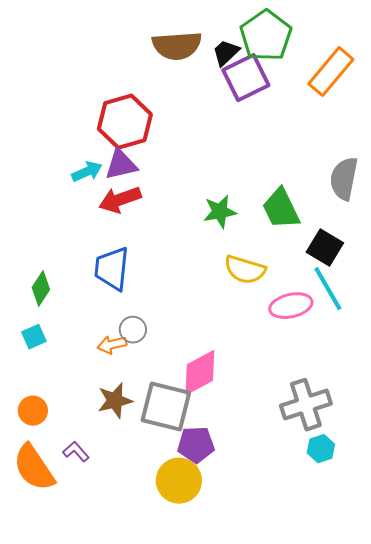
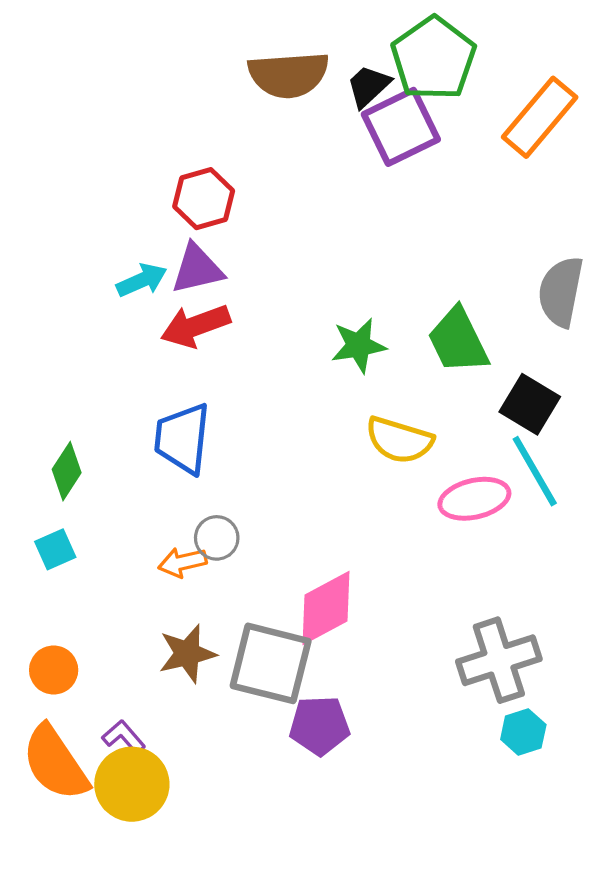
red hexagon: (125, 122) -> (204, 199), size x0.7
yellow circle: (179, 481) -> (132, 784), moved

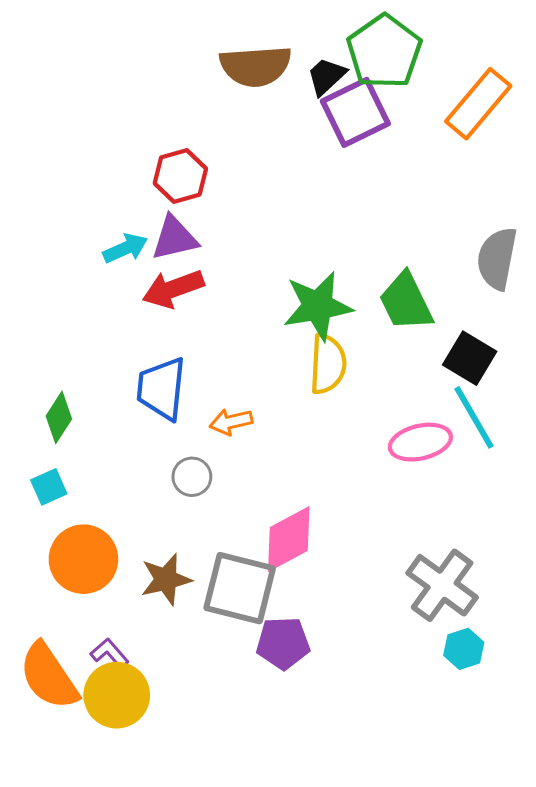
green star: (359, 345) -> (318, 306), size x1.4
yellow semicircle: (399, 440) -> (328, 364), moved, turned -104
orange arrow: (182, 562) -> (231, 422), moved
gray cross: (499, 660) -> (442, 585), turned -36
orange circle: (54, 670) -> (83, 559), moved, size x1.6

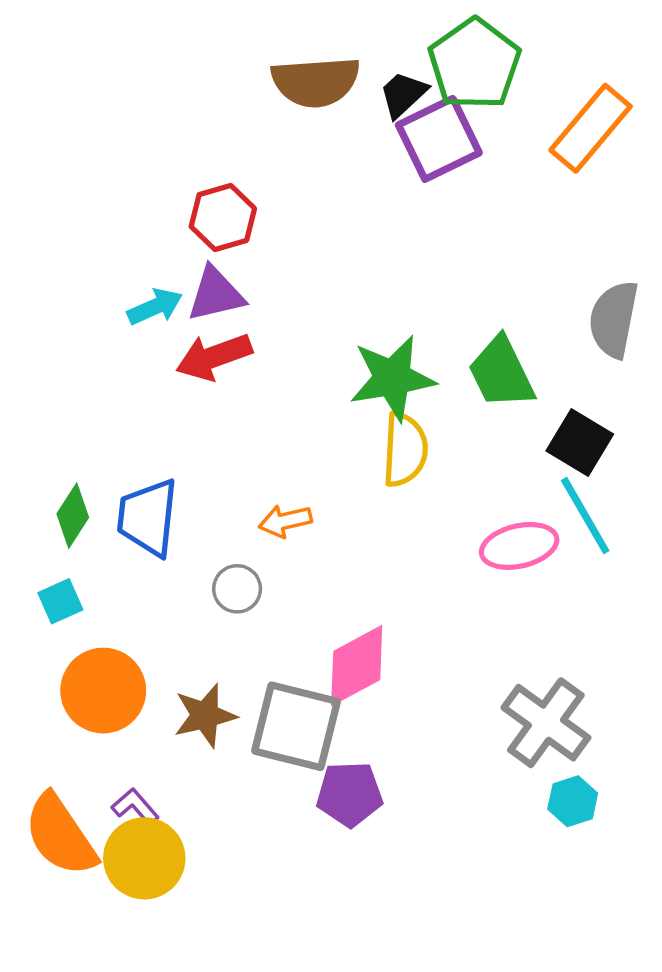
blue trapezoid: (162, 389) -> (148, 517), moved

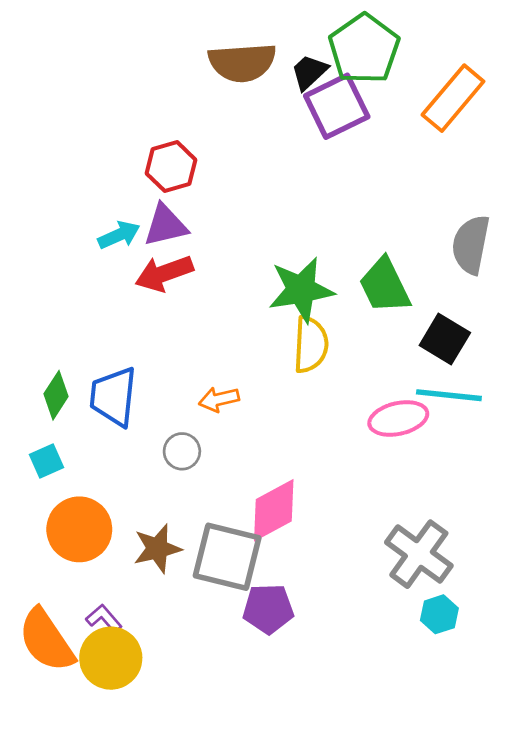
cyan line: (585, 516) -> (449, 395), turned -54

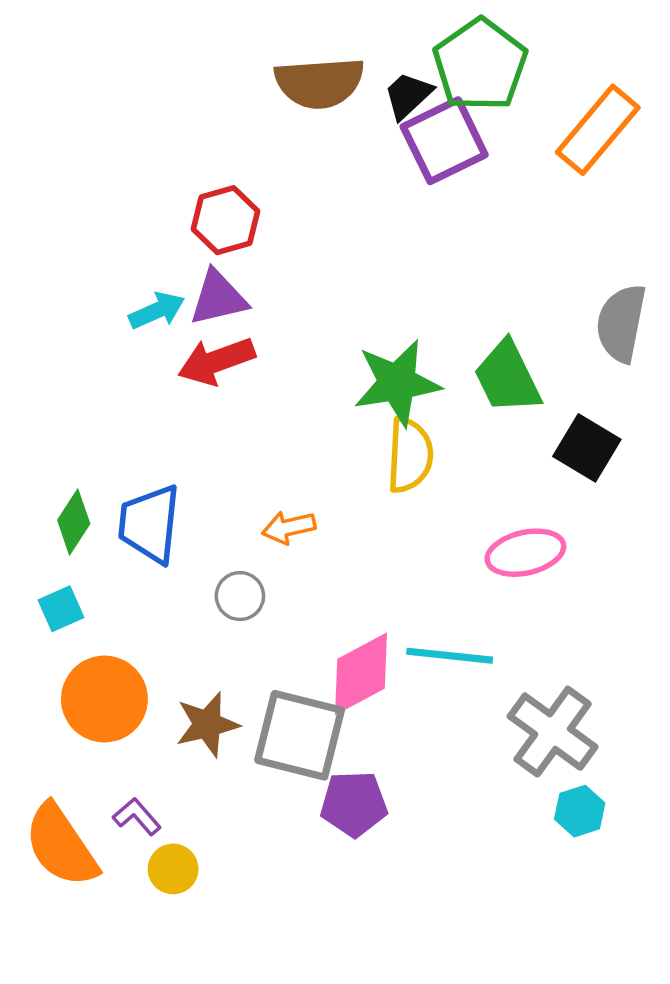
cyan line: (449, 395) -> (450, 656), moved
yellow circle: (111, 658) -> (173, 869), moved, size x0.6

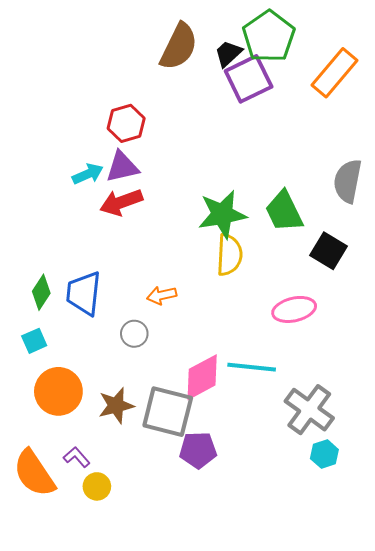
brown semicircle: (319, 83) -> (179, 47), turned -60

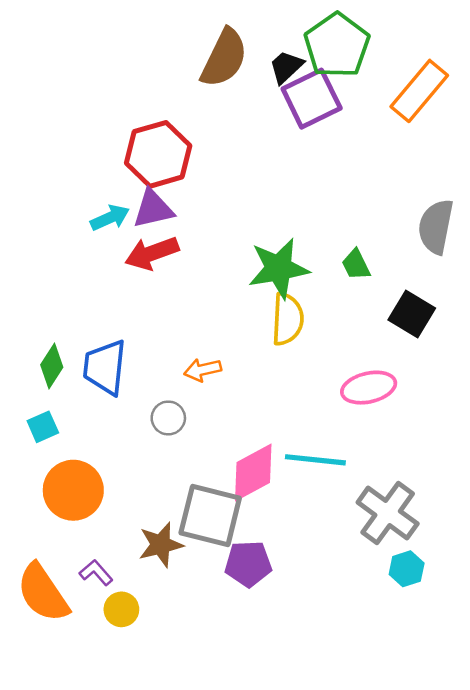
red hexagon: (126, 123) -> (158, 154), size x1.4
green trapezoid: (284, 211) -> (356, 265), size x0.6
brown star: (116, 406) -> (161, 545), moved

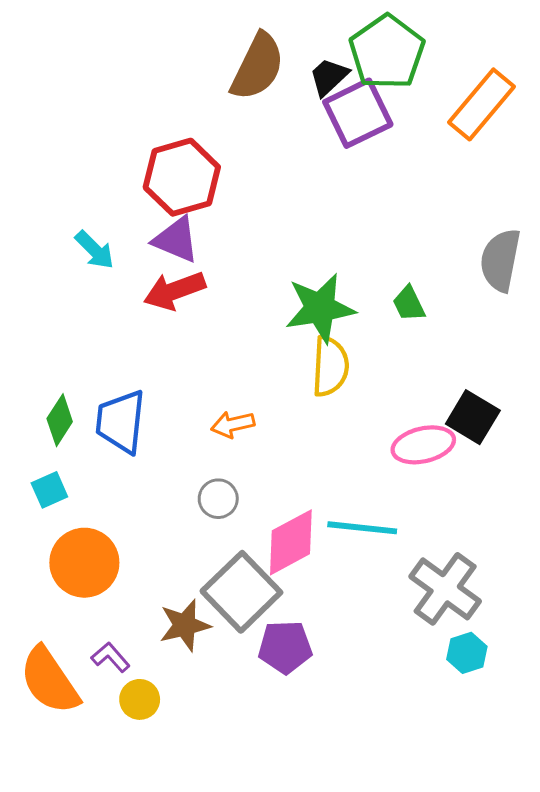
purple triangle: (153, 209) -> (176, 240), turned 36
cyan arrow: (110, 218) -> (95, 250), moved, turned 69
black square: (412, 314) -> (473, 417), moved
gray circle: (168, 418) -> (218, 499), moved
gray square: (210, 516) -> (241, 592), turned 32

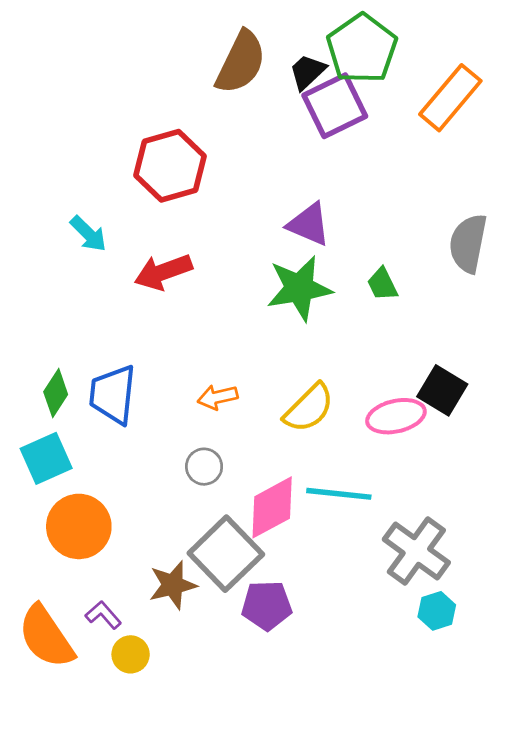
purple triangle: (176, 240) -> (309, 224), moved
yellow semicircle: (330, 366) -> (309, 408), moved, turned 42
cyan square: (49, 490) -> (46, 458), size x1.5

